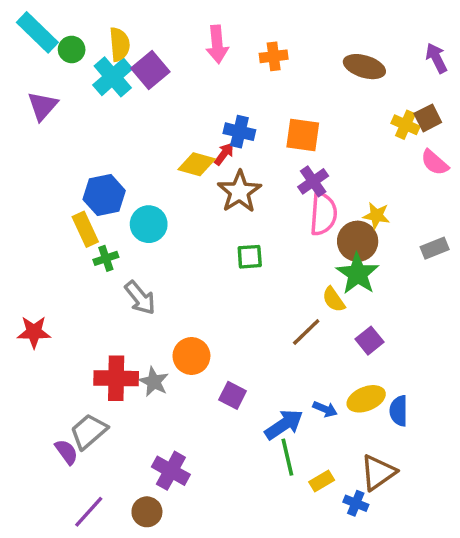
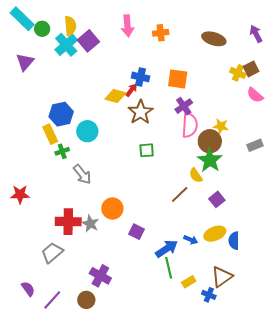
purple semicircle: (66, 452) -> (28, 289), moved

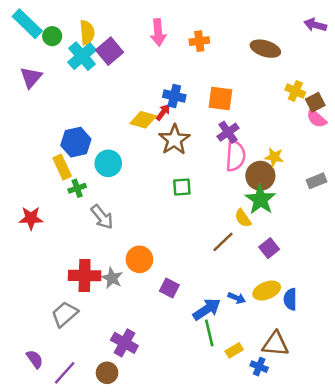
purple arrow: (256, 34) -> (315, 25), moved, turned -48
brown square: (251, 69) -> (315, 102), moved
red star: (20, 194) -> (31, 218), moved
brown triangle: (222, 277) -> (275, 344), turned 40

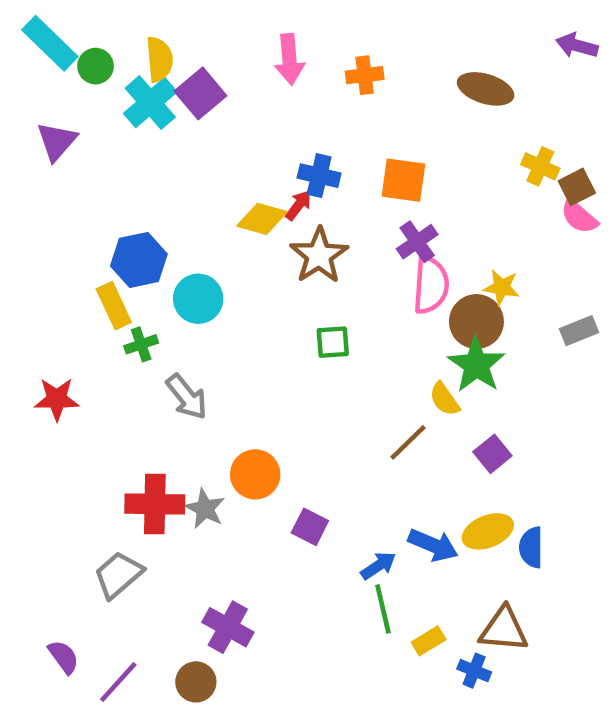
blue arrow: (237, 298) -> (433, 545), size x1.5
blue arrow: (207, 309) -> (378, 566), size x0.7

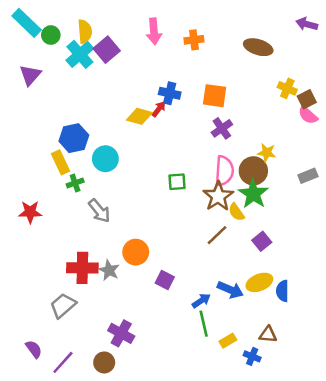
brown star: (319, 255) -> (218, 196), moved
pink semicircle: (431, 285) -> (224, 171), moved
brown triangle: (504, 629) -> (268, 335), size x0.7

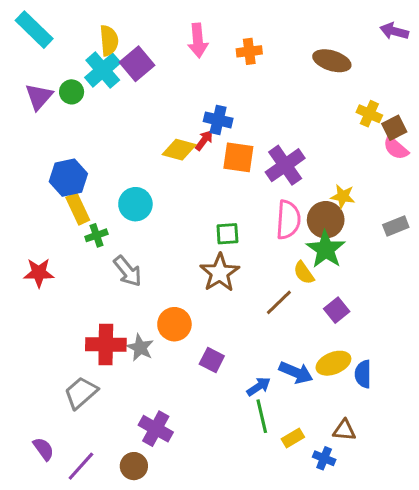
green circle: (51, 35) -> (72, 92), moved
orange square: (215, 96) -> (238, 157), moved
purple cross: (222, 128) -> (285, 165), size x1.4
blue hexagon: (74, 138) -> (68, 178), moved
brown star: (218, 196) -> (220, 273), moved

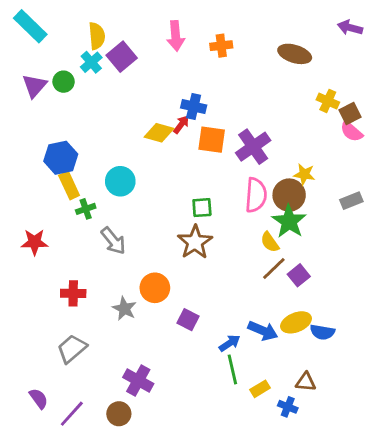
cyan cross: (103, 70) -> (91, 62), size x0.7
brown line: (279, 302) -> (274, 268), moved
red cross: (106, 344) -> (73, 293), moved, size x0.7
blue semicircle: (363, 374) -> (322, 332), turned -80

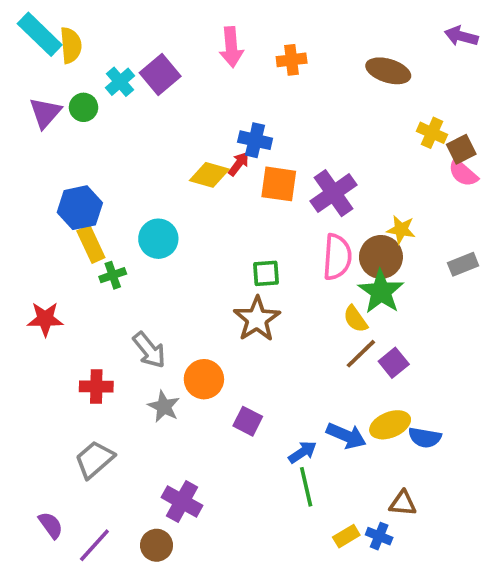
yellow semicircle: (97, 36) -> (71, 45), moved
gray arrow: (113, 241) -> (149, 350), moved
yellow rectangle: (260, 389) -> (346, 536), moved

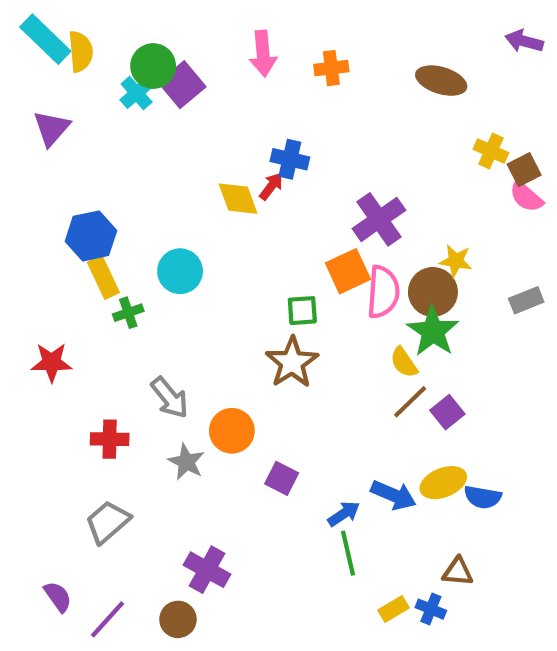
green circle: (84, 107) -> (153, 66), moved, size x1.4
yellow diamond: (209, 175) -> (238, 199), turned 54
orange square: (279, 184) -> (348, 271), moved, turned -33

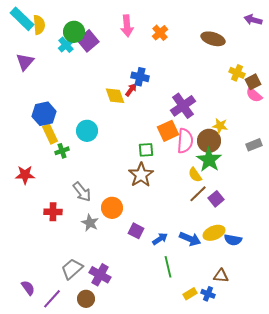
orange cross: (331, 68) -> (160, 33), turned -35
blue arrow: (344, 514) -> (160, 239), moved
gray trapezoid: (108, 522) -> (72, 269), moved

